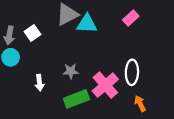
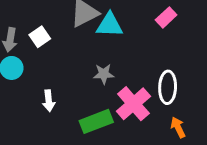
gray star: (71, 71) -> (104, 74), moved

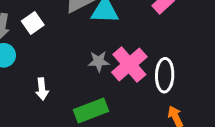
pink cross: (133, 104) -> (129, 64), moved

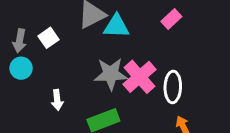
gray star: (99, 61) -> (111, 74), size x1.6

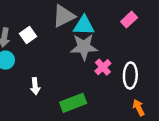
gray star: (111, 74) -> (84, 47), moved
pink cross: (140, 77) -> (103, 67), size x0.6

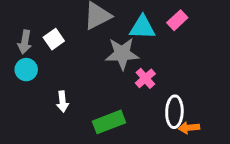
cyan triangle: (84, 26) -> (142, 27), moved
white ellipse: (130, 75) -> (174, 112), moved
orange arrow: (139, 108) -> (189, 128), turned -70

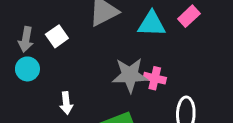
gray star: (122, 54) -> (130, 75), moved
pink cross: (145, 78) -> (155, 78), turned -36

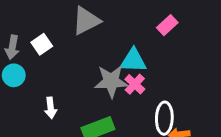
cyan triangle: (152, 24) -> (133, 61), moved
pink cross: (155, 78) -> (135, 84), turned 30

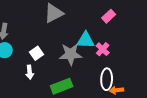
white square: (42, 44) -> (37, 53), moved
pink cross: (135, 84) -> (103, 49), moved

